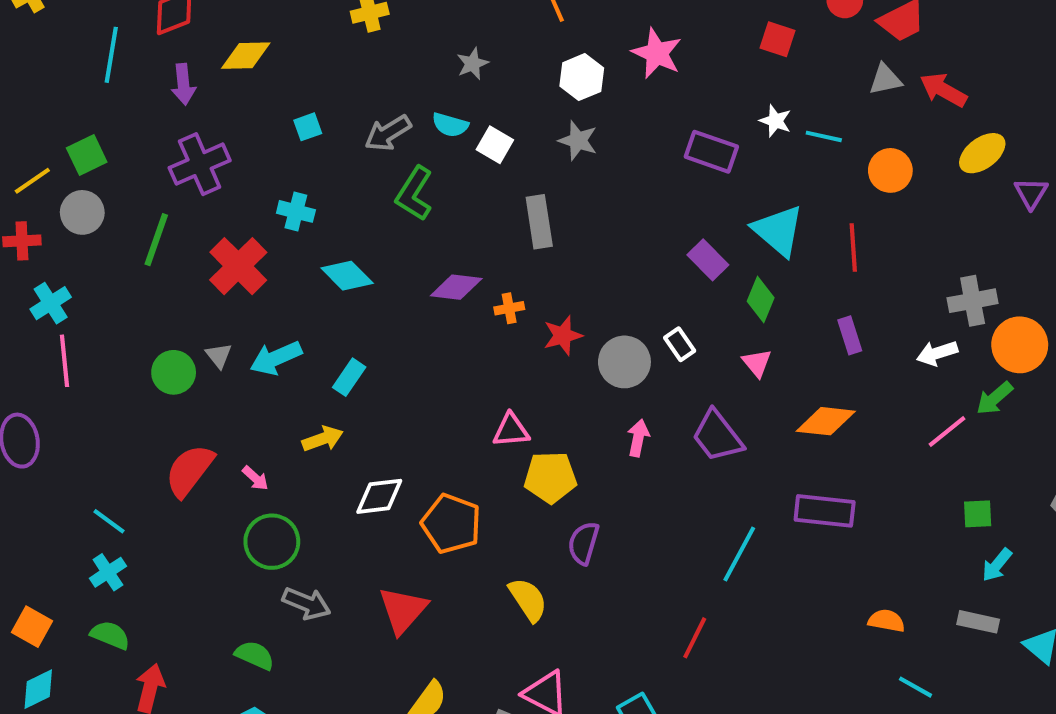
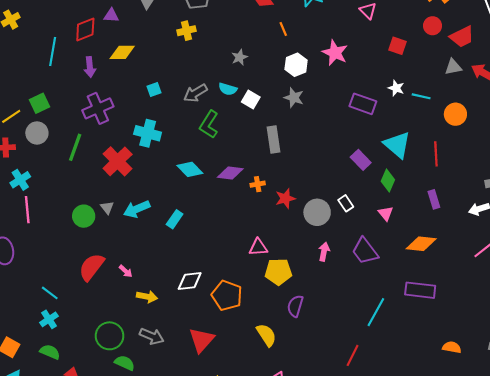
cyan cross: (296, 211) -> (148, 133), size x1.4
cyan diamond: (347, 276) -> (190, 169), moved
yellow arrow: (323, 439) -> (147, 297), moved, turned 30
green circle: (272, 542) -> (110, 336), moved

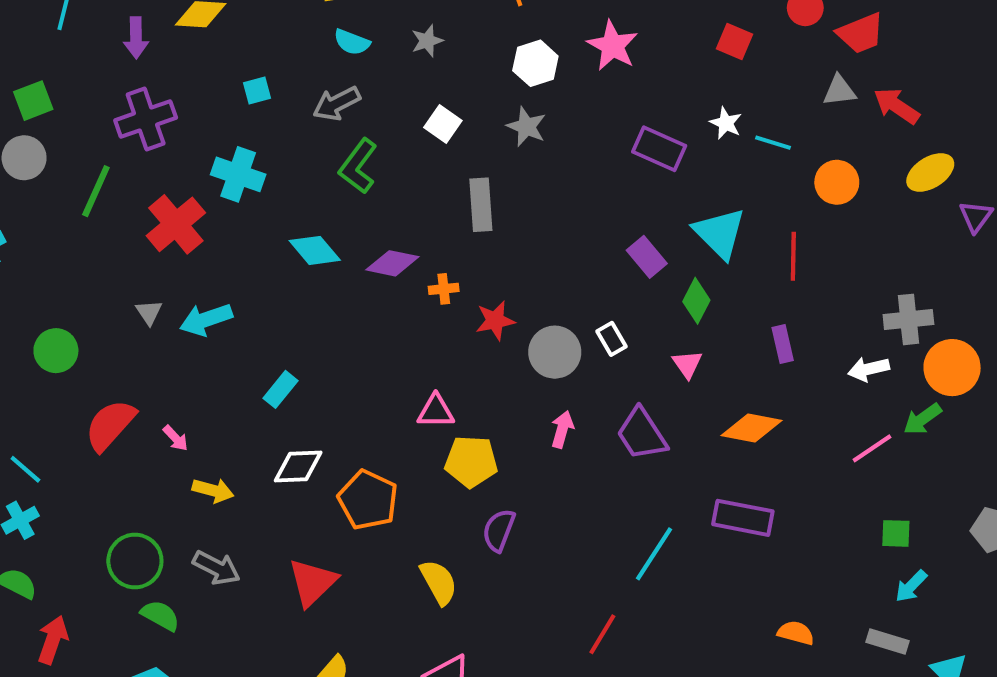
cyan semicircle: (228, 89) -> (352, 42), moved
green circle: (84, 216) -> (56, 351), moved
cyan rectangle: (175, 219) -> (281, 389), moved

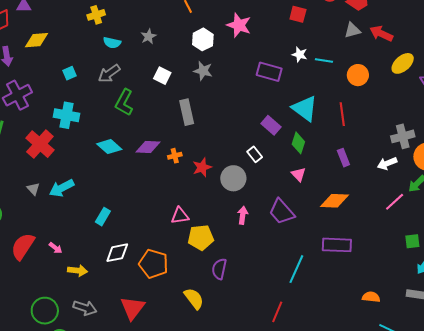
white rectangle: (612, 339) -> (255, 154), moved

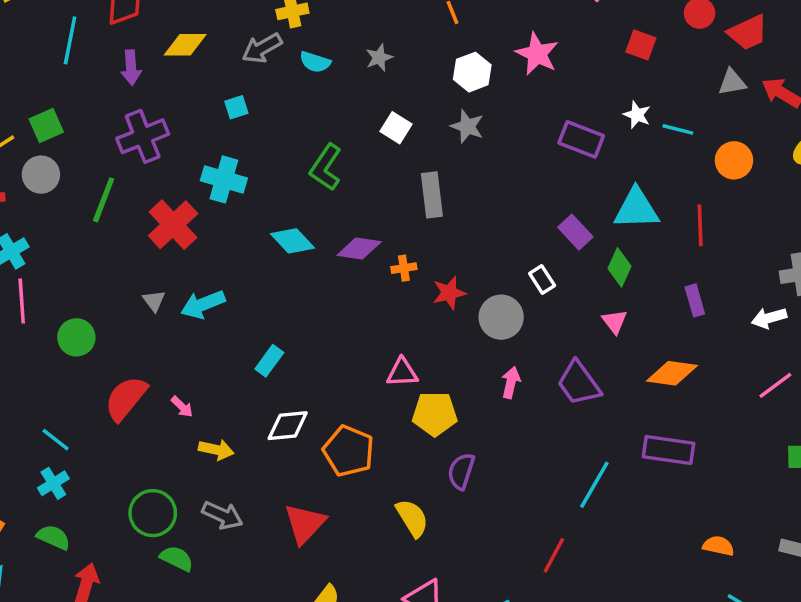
gray arrow: (109, 74) -> (262, 48), moved
cyan triangle: (305, 108) -> (636, 209), turned -44

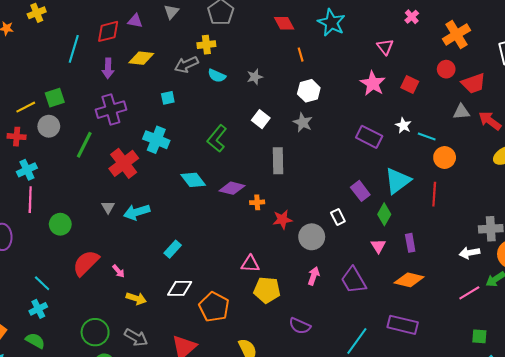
pink star: (537, 54) -> (373, 83), moved
orange circle: (734, 160) -> (445, 158), moved
cyan triangle: (636, 209) -> (398, 181), turned -40
purple rectangle: (695, 300) -> (410, 243), moved
purple semicircle: (461, 471) -> (300, 326), moved, turned -90

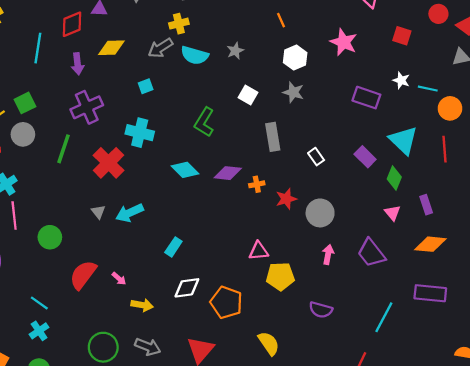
cyan semicircle: (217, 76) -> (195, 55), size x1.4
pink star: (373, 83) -> (344, 42), moved
cyan triangle: (398, 181) -> (403, 140), turned -32
white rectangle: (338, 217) -> (316, 157), moved

